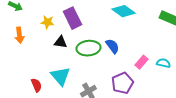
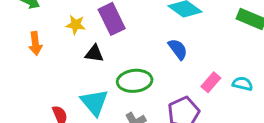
blue semicircle: (112, 46) -> (178, 49), moved
green ellipse: (88, 48) -> (135, 81), moved

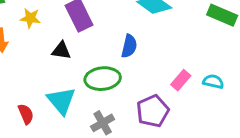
yellow star: (76, 25) -> (30, 18), moved
blue semicircle: (178, 49) -> (129, 46), moved, turned 50

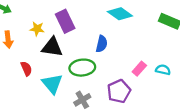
yellow star: (30, 18) -> (37, 29), moved
black triangle: (61, 51) -> (52, 47), size x1.5
red semicircle: (26, 114) -> (26, 69), moved

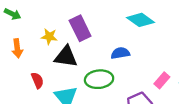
blue semicircle: (102, 44) -> (120, 53), turned -112

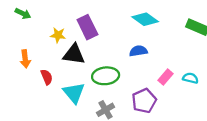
orange arrow: (17, 48) -> (25, 59), moved
blue semicircle: (120, 53) -> (138, 51), moved

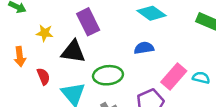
yellow star: (58, 35) -> (45, 33), moved
pink rectangle: (166, 77) -> (174, 76), size x1.5

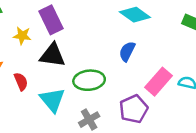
purple rectangle: (88, 22) -> (51, 20), moved
blue semicircle: (144, 48) -> (127, 51), turned -54

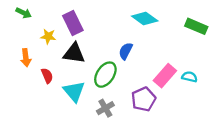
blue semicircle: (127, 51) -> (126, 51), moved
green ellipse: (89, 80) -> (105, 75), turned -50

